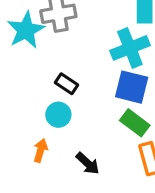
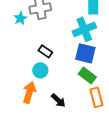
cyan star: (26, 30) -> (20, 18), size x0.6
orange arrow: (40, 150) -> (29, 92), size x1.5

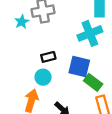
black rectangle: (45, 51) -> (48, 57), turned -48
blue square: (85, 53) -> (79, 66), moved

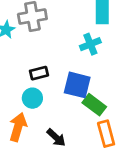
cyan cross: (90, 33) -> (90, 44), size x0.7

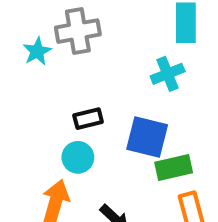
green rectangle: (94, 105) -> (174, 168), turned -50

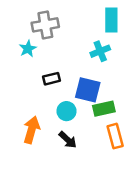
cyan star: (37, 51) -> (28, 49), moved
cyan circle: (78, 157) -> (66, 111), moved

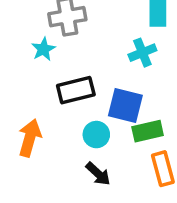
black rectangle: (52, 79) -> (76, 90), size x1.5
orange arrow: (32, 130) -> (30, 138), moved

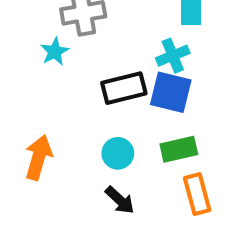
black rectangle: (76, 90) -> (124, 88), moved
blue square: (125, 105) -> (171, 92), moved

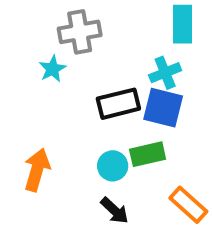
green rectangle: (179, 149) -> (148, 154), moved
orange rectangle: (197, 194) -> (188, 205), turned -33

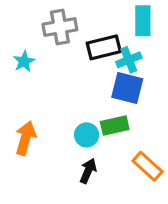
cyan star: (52, 69) -> (24, 61), moved
black rectangle: (118, 104) -> (104, 47), moved
black arrow: (115, 211) -> (88, 171), turned -110

